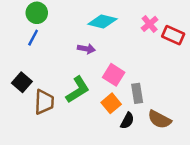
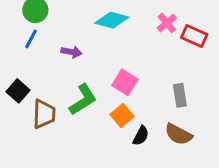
purple arrow: (86, 49) -> (71, 52), moved
gray rectangle: (137, 93) -> (180, 95), moved

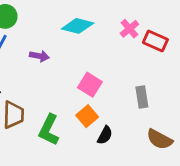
green L-shape: (83, 100) -> (49, 130), moved, turned 148
brown semicircle: (178, 134) -> (160, 139), moved

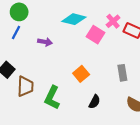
pink square: (90, 85) -> (96, 35), moved
orange square: (87, 116) -> (81, 74), moved

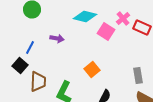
blue line: (16, 33) -> (30, 48), moved
gray rectangle: (122, 73) -> (138, 76), moved

